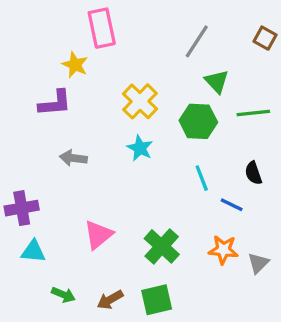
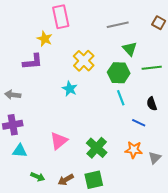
gray line: (197, 41) -> (118, 25), turned 45
cyan star: (140, 148) -> (70, 89), moved
gray arrow: (73, 158) -> (13, 95), moved
cyan line: (202, 178) -> (121, 98), moved

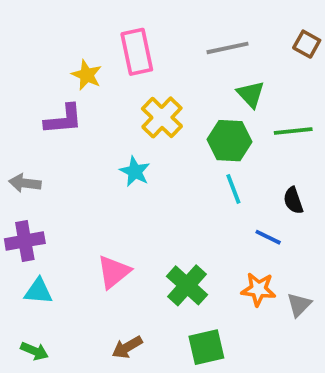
pink rectangle: (61, 17) -> (137, 52), moved
green arrow: (38, 177) -> (34, 351), moved
green square: (94, 180) -> (206, 347), moved

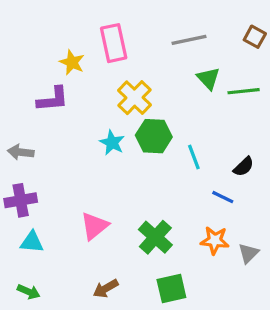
green line: (293, 131) -> (244, 91), moved
green hexagon: (229, 141) -> (154, 136), moved
black semicircle: (293, 200) -> (244, 167), turned -115

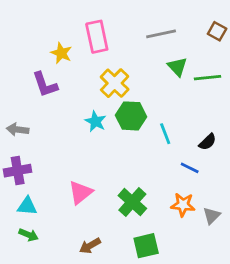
purple L-shape: (53, 99) -> (45, 85), turned 76
green arrow: (29, 292) -> (29, 235), moved

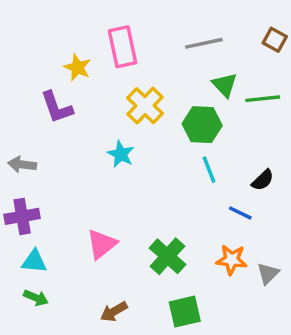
green hexagon: (131, 116) -> (202, 125), moved

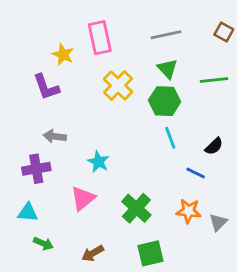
green triangle: (225, 85) -> (167, 69), moved
cyan star: (121, 154) -> (98, 162), moved
gray arrow: (22, 164) -> (55, 136), moved
purple cross: (22, 216) -> (36, 169), moved
green arrow: (36, 298) -> (43, 243), moved

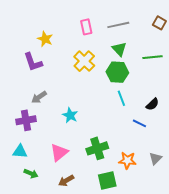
pink rectangle: (100, 38) -> (86, 27), moved, size x0.7
gray arrow: (55, 136) -> (39, 97), turned -42
pink triangle: (83, 198) -> (59, 152), moved
green cross: (136, 208) -> (97, 148), turned 30
orange star: (189, 211) -> (127, 160), moved

